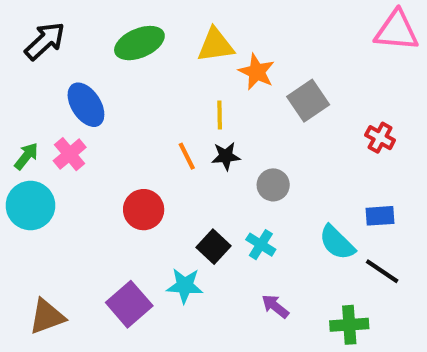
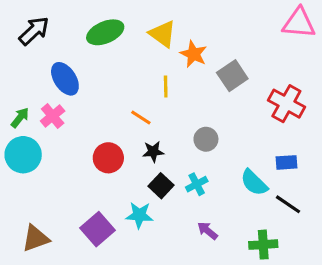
yellow triangle: (216, 45) -> (163, 34), turned 44
red cross: (380, 138) -> (286, 104), size x1.6
orange line: (187, 156) -> (141, 118), turned -30
black star: (226, 156) -> (153, 152), moved
cyan cross: (261, 245) -> (197, 184), turned 30

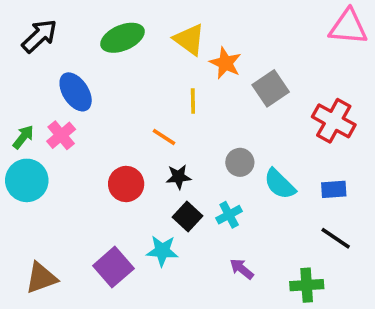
cyan semicircle: (254, 183) -> (280, 184), moved

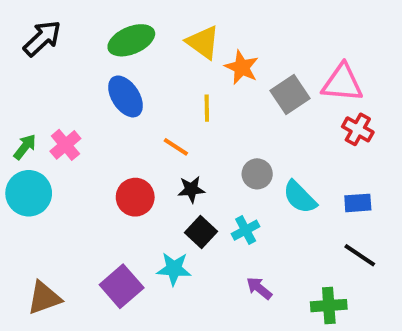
pink triangle: (348, 27) -> (342, 83), moved
blue ellipse: (76, 92) -> (125, 96), moved
red cross: (334, 121) -> (358, 129), size x0.7

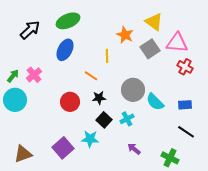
black arrow: (42, 38) -> (30, 30), moved
yellow triangle: (203, 42) -> (154, 22), moved
blue ellipse: (125, 96) -> (65, 50), turned 60
gray circle: (257, 174) -> (133, 90), size x1.5
green cross: (329, 306) -> (170, 158), turned 30

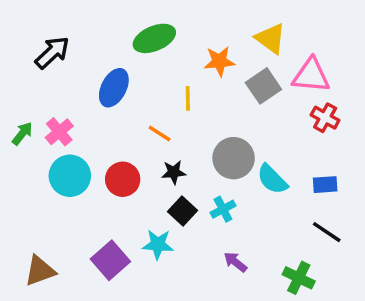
green ellipse: (68, 21) -> (154, 38), moved
orange star: (125, 35) -> (219, 61), turned -30
cyan circle: (15, 100) -> (70, 176), moved

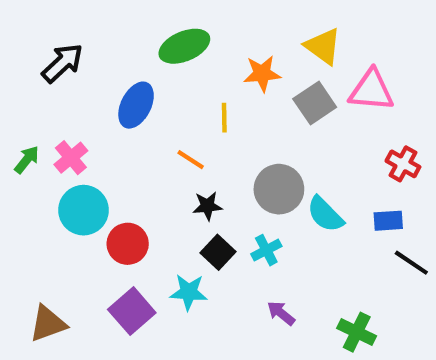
red cross: (325, 118) -> (403, 164), moved
red circle: (123, 179) -> (128, 244), moved
black line: (327, 232) -> (411, 263), moved

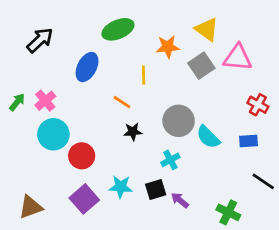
black square: (218, 252) -> (156, 189), moved, turned 30
black line: (411, 263) -> (263, 181), moved

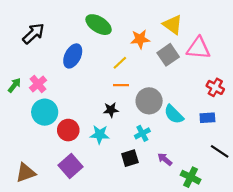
green ellipse: (118, 29) -> (99, 25), turned 55
yellow line: (144, 75) -> (120, 63), turned 48
orange line: (122, 102) -> (121, 85), moved, turned -32
cyan star: (121, 187) -> (100, 135), moved
purple arrow: (180, 200) -> (165, 159), moved

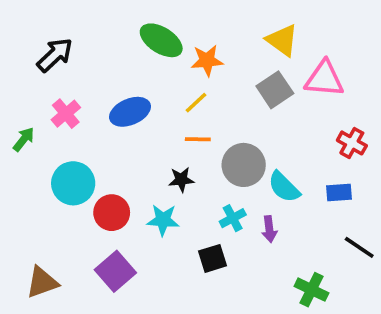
orange star: (140, 39) -> (207, 60), moved
blue ellipse: (73, 56) -> (130, 112), moved, turned 40
pink cross: (38, 84) -> (66, 114), moved
purple arrow: (165, 159) -> (269, 229), moved, turned -136

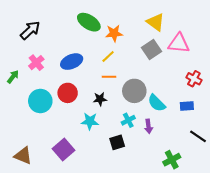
red circle: (112, 213) -> (68, 93), moved
brown triangle: (42, 282) -> (23, 156), turned 42
green cross: (311, 290) -> (172, 160), turned 36

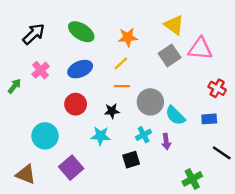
green ellipse: (89, 22) -> (81, 32), moved
cyan circle: (40, 101) -> (45, 136), moved

